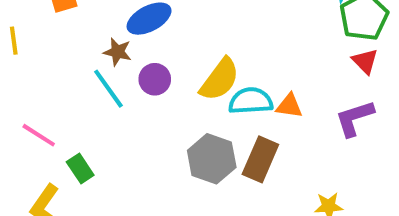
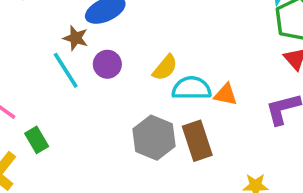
yellow semicircle: (220, 79) -> (165, 68), size x0.7
brown rectangle: (260, 159) -> (197, 141), turned -45

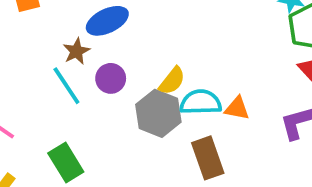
brown star: (76, 38) -> (76, 51), turned 30
gray hexagon: (154, 138) -> (158, 113), moved
green rectangle: (37, 140) -> (66, 162), moved, size x1.4

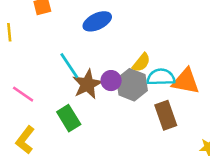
brown star: (76, 51) -> (87, 84), moved, size x1.6
purple circle: (111, 78) -> (111, 81), moved
orange triangle: (237, 108) -> (186, 81), size x1.6

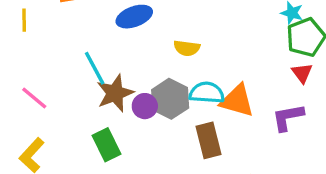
yellow semicircle: (141, 62) -> (187, 48), moved, turned 54
purple circle: (111, 81) -> (145, 106), moved
green rectangle: (69, 118) -> (106, 145), moved

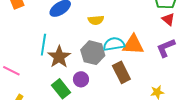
cyan line: (95, 68) -> (43, 45), turned 50
purple circle: (145, 106) -> (81, 79), moved

